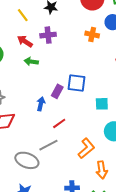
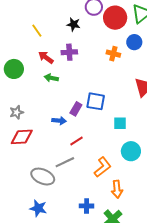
yellow line: (23, 15) -> (37, 31), moved
blue arrow: (41, 104) -> (59, 121), turned 80

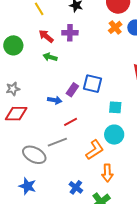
orange cross: (113, 54) -> (115, 27), moved, turned 32
cyan circle: (131, 151) -> (114, 135), moved
blue cross: (87, 206) -> (76, 187), turned 32

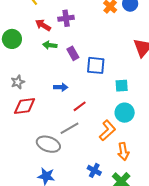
purple rectangle: (72, 90) -> (73, 53), moved, turned -56

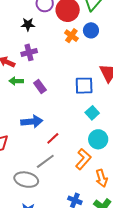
blue square: (96, 65) -> (84, 86), moved
cyan square: (122, 86) -> (92, 113), turned -32
blue arrow: (61, 87) -> (32, 122), size x1.5

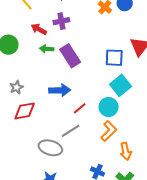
purple rectangle: (40, 86) -> (70, 56), size x1.6
cyan square: (92, 113) -> (121, 85), size x1.5
cyan circle: (98, 139) -> (109, 107), moved

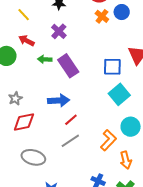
purple cross: (61, 21) -> (59, 31), turned -35
red arrow: (39, 29) -> (26, 41), moved
cyan circle: (109, 107) -> (131, 127), moved
red line: (80, 108) -> (71, 120), moved
gray ellipse: (50, 148) -> (33, 157), moved

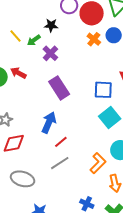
red arrow: (26, 41) -> (18, 73), moved
green arrow: (45, 59) -> (34, 40), moved, turned -40
blue arrow: (59, 101) -> (49, 123), turned -65

